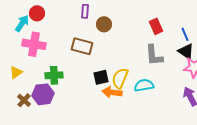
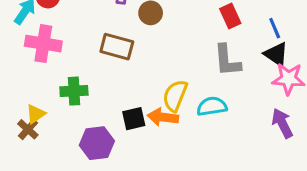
yellow triangle: (16, 72) -> (36, 114), moved
black square: (101, 77) -> (134, 119), moved
purple hexagon: (43, 94) -> (97, 143), moved

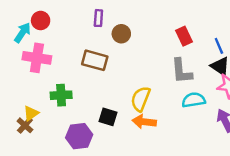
cyan semicircle: (212, 106) -> (194, 100), moved
orange arrow: (163, 117) -> (144, 122), moved
black square: (134, 119) -> (108, 117), turned 30

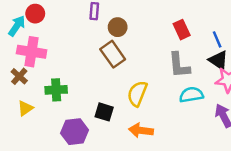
brown rectangle: (95, 60) -> (113, 54), moved, turned 40
orange arrow: (144, 122) -> (141, 130), moved
brown cross: (25, 125) -> (19, 76), moved

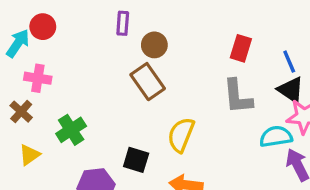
red rectangle: (182, 30) -> (241, 48), turned 42
pink cross: (32, 52) -> (38, 78), size x0.7
green cross: (56, 90) -> (71, 130), turned -30
cyan semicircle: (191, 95) -> (276, 137), moved

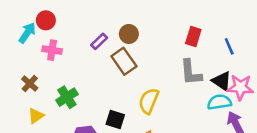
purple rectangle: (123, 23) -> (99, 41), moved, turned 42
pink cross: (38, 78) -> (52, 50), moved
black triangle: (291, 90) -> (222, 81), moved

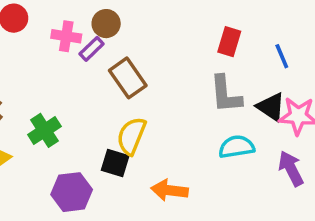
brown circle: (129, 34) -> (106, 24), moved
pink cross: (52, 50) -> (66, 36), moved
yellow semicircle: (149, 101) -> (131, 136), moved
cyan semicircle: (219, 102) -> (237, 147), moved

